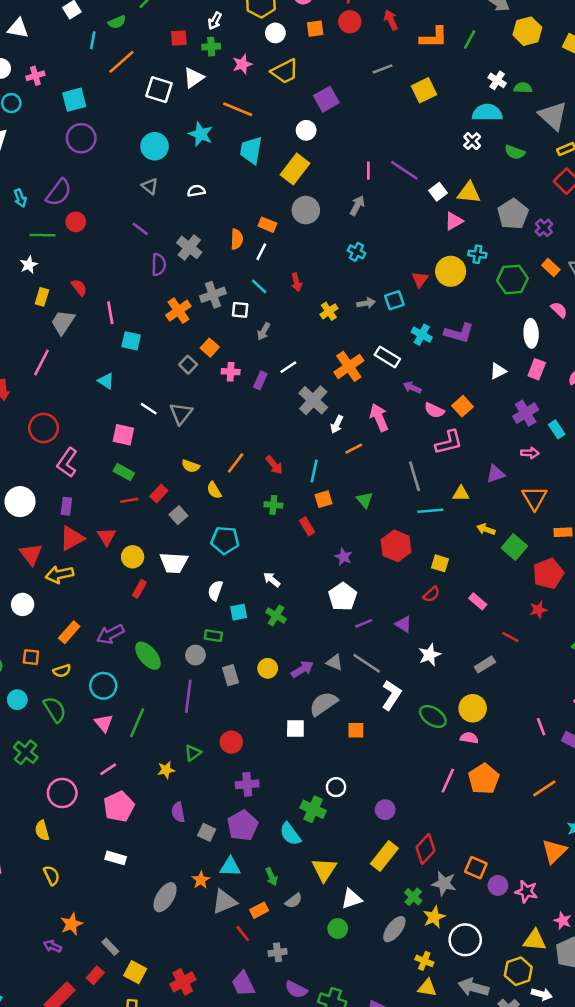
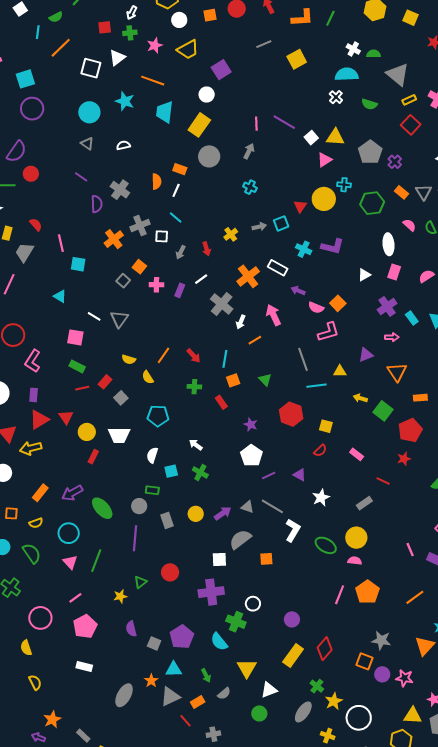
red arrow: (296, 282) -> (206, 249), moved
purple cross: (247, 784) -> (211, 592), moved, size x1.4
gray star: (444, 884) -> (381, 640), moved

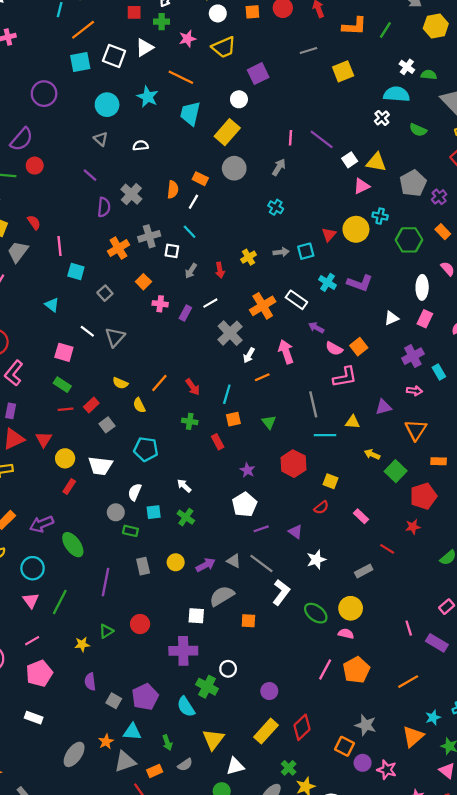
cyan square: (25, 79) -> (80, 62), moved
gray square: (123, 281) -> (105, 293), moved
gray circle: (139, 506) -> (116, 512), moved

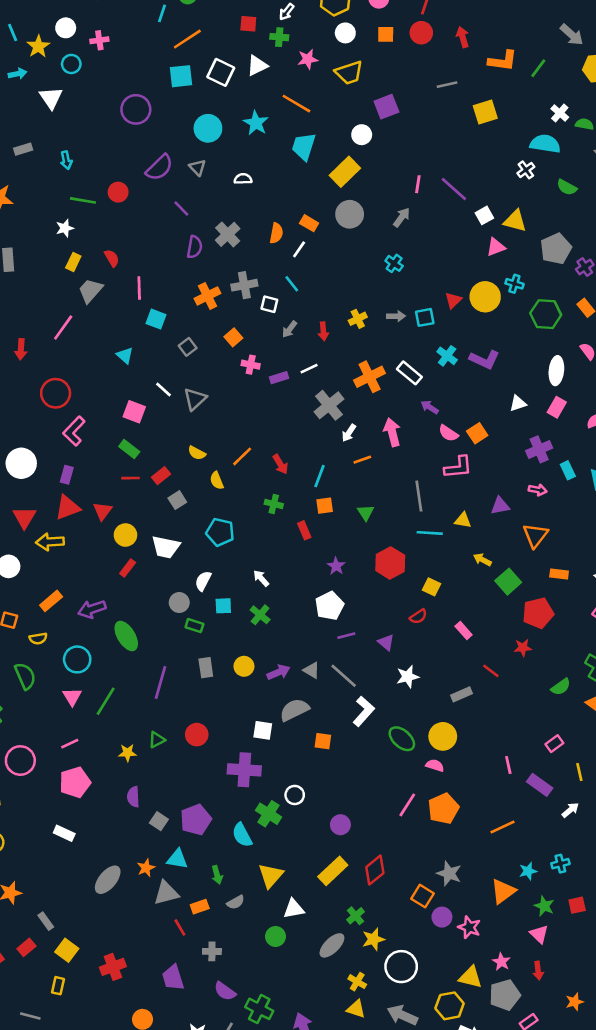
purple semicircle: (22, 139) -> (159, 168), moved
purple rectangle: (185, 313) -> (279, 378), turned 40

